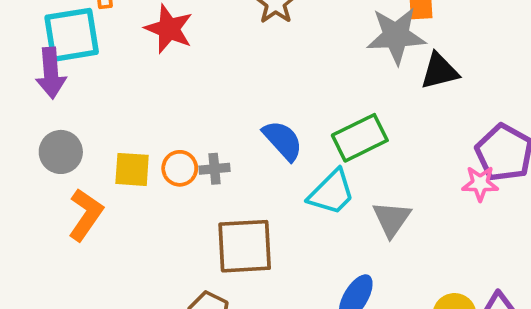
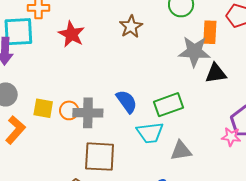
gray cross: (215, 169) -> (88, 113), size x1.8
cyan trapezoid: (332, 192) -> (150, 133), turned 32
gray triangle: (392, 219) -> (181, 151), turned 40

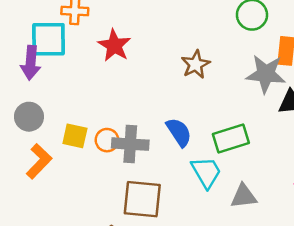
brown star: (131, 26) -> (196, 64), moved
cyan trapezoid: (150, 133) -> (206, 172), turned -116

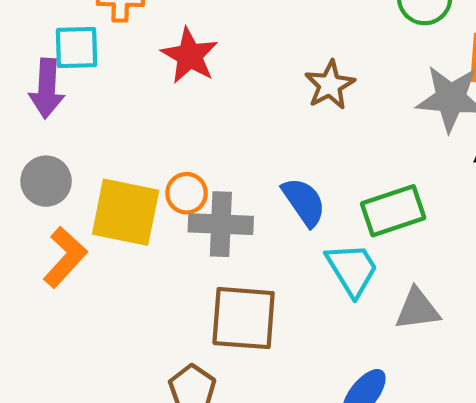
cyan square: (49, 39) -> (77, 48), size x0.7
yellow square: (75, 136) -> (126, 212), size x1.6
orange circle: (107, 140) -> (187, 193), moved

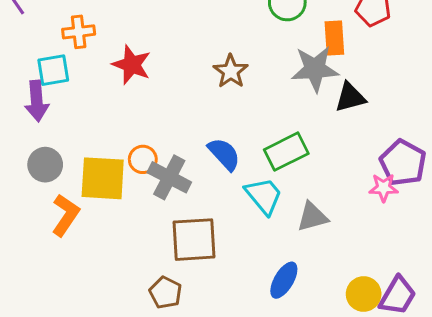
gray cross: (221, 224) -> (169, 177), turned 33

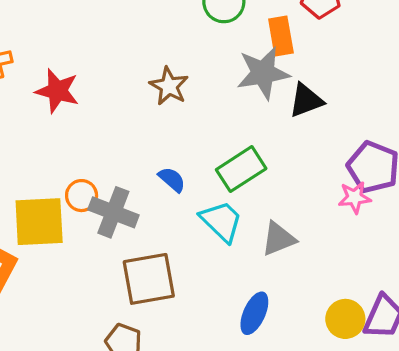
blue semicircle: (224, 154) -> (172, 180), size x0.7

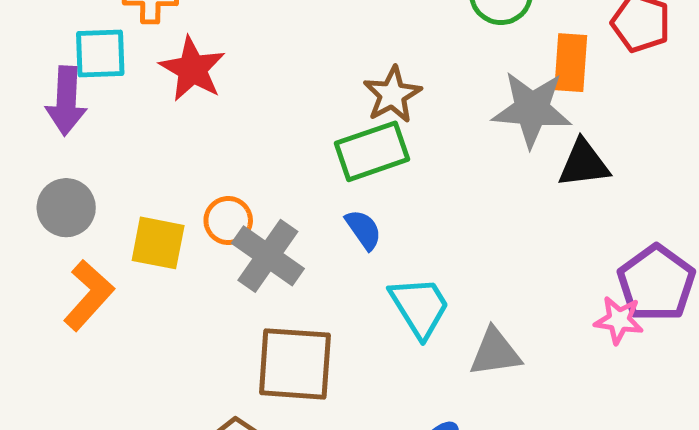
red star: (57, 91) -> (192, 69), moved
green rectangle: (241, 169) -> (372, 151), moved
yellow square: (39, 222) -> (158, 243), size x0.7

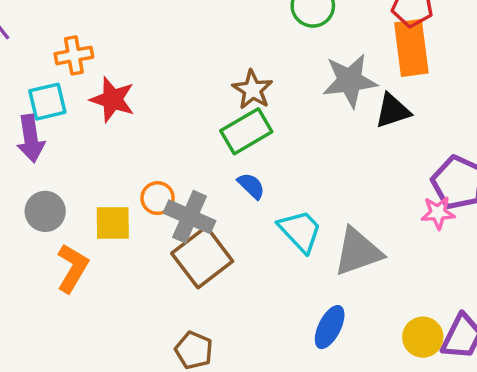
orange rectangle: (571, 63) -> (411, 48), moved, size x1.4
gray triangle: (495, 352) -> (358, 252), size x1.4
brown square: (295, 364) -> (202, 257), moved, turned -30

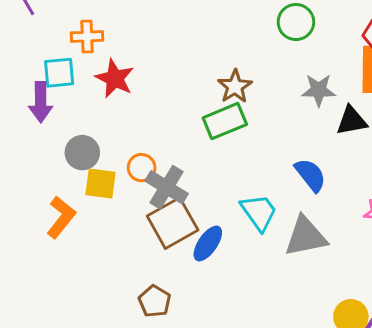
gray star: (350, 81) -> (319, 90), size x0.7
blue semicircle: (251, 186) -> (310, 175), moved, size x1.4
gray circle: (45, 211) -> (82, 153), moved
blue ellipse: (330, 327) -> (208, 244), moved

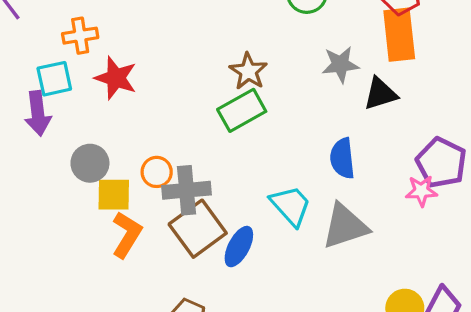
blue semicircle: (310, 175) -> (342, 158), turned -141
gray cross: (167, 187) -> (187, 190), turned -30
orange L-shape: (61, 217) -> (127, 235), moved

